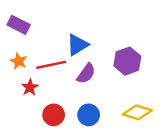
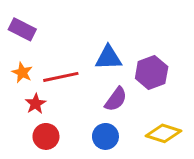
blue triangle: (77, 45) -> (108, 58), moved, turned 30
purple semicircle: (86, 74) -> (116, 99), moved
red circle: (54, 115) -> (46, 136), moved

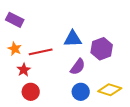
blue circle: (105, 136) -> (81, 92), moved

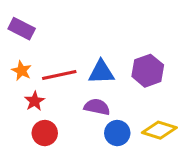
blue triangle: (73, 39) -> (101, 72), moved
purple semicircle: (78, 67) -> (97, 107), moved, turned -114

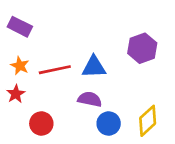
purple hexagon: (148, 71) -> (142, 48), moved
red star: (35, 101) -> (16, 94), moved
yellow diamond: (159, 130) -> (148, 121), turned -60

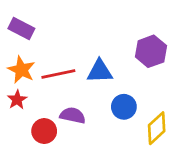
orange star: (20, 66) -> (21, 70), size x1.4
purple semicircle: (90, 99) -> (73, 115), moved
blue circle: (109, 123) -> (124, 107), moved

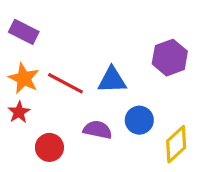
red line: (58, 74) -> (65, 83), turned 40
purple semicircle: (73, 115) -> (98, 130), moved

